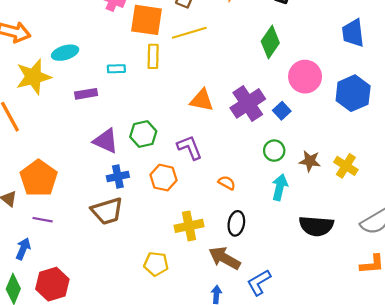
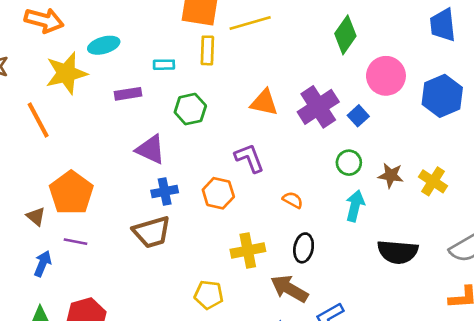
green hexagon: (143, 134) -> (190, 109), moved
blue arrow: (23, 249) -> (43, 264), moved

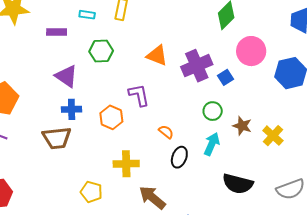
black ellipse: (304, 248) -> (179, 157), moved

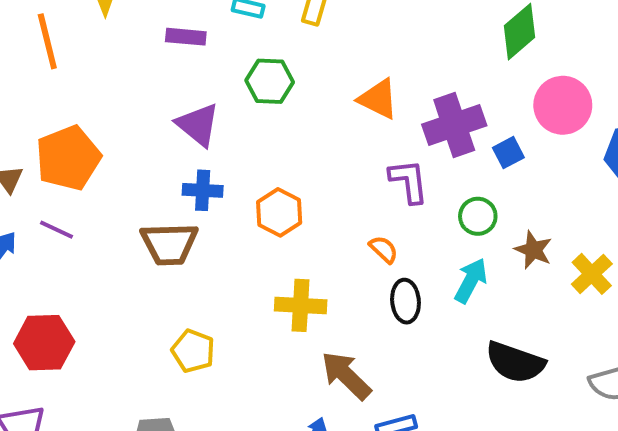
purple L-shape: (139, 95) -> (409, 181), moved
black ellipse: (179, 157) -> (406, 301), turned -30
yellow pentagon: (91, 192) -> (193, 351), moved

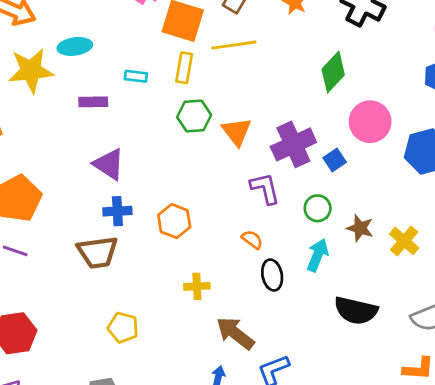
green hexagon: (270, 81) -> (194, 116), moved
orange triangle: (378, 99) -> (237, 132), turned 32
yellow cross: (301, 305) -> (197, 286), size x0.7

